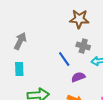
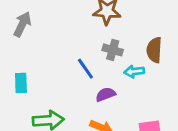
gray arrow: (20, 41) -> (22, 24), moved

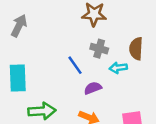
cyan rectangle: (21, 83) -> (18, 78), size x1.5

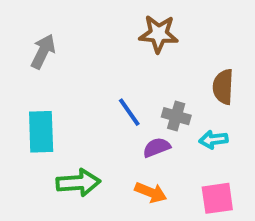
gray cross: (99, 49) -> (176, 116), moved
cyan arrow: (118, 68) -> (213, 140), moved

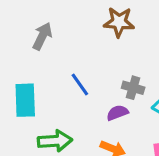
gray arrow: (43, 52) -> (42, 36), moved
blue line: (129, 112) -> (80, 85), moved

